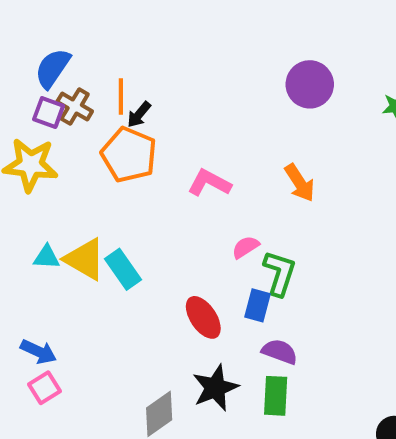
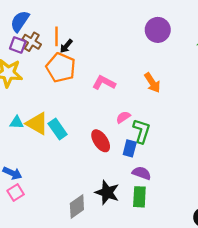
red ellipse: (203, 317) -> (101, 141), moved
black star: (215, 388) -> (107, 192), turned -30

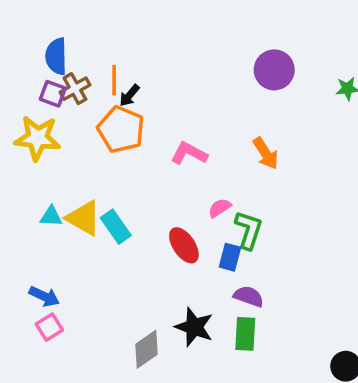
blue semicircle: (20, 21) -> (56, 56), turned -35
brown cross: (32, 42) -> (75, 89), turned 30

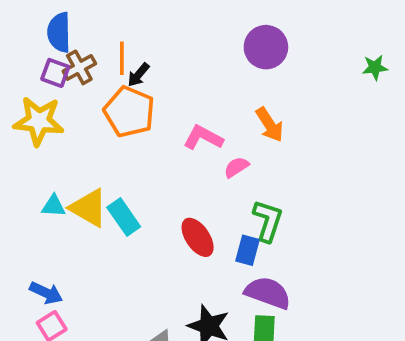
purple circle: (274, 70) -> (266, 47), moved
orange arrow: (266, 153) -> (270, 125), moved
pink semicircle: (220, 208) -> (236, 167), moved
purple semicircle: (249, 296) -> (268, 293), size x1.4

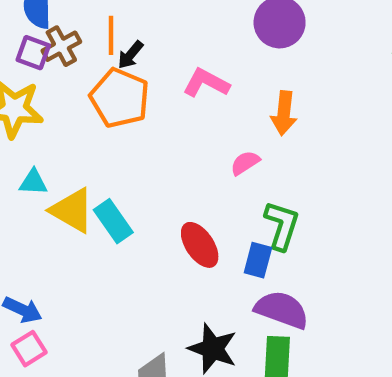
orange arrow: (270, 125) -> (284, 113), turned 39
pink L-shape: (203, 138) -> (206, 83), moved
cyan triangle: (54, 206) -> (33, 182), moved

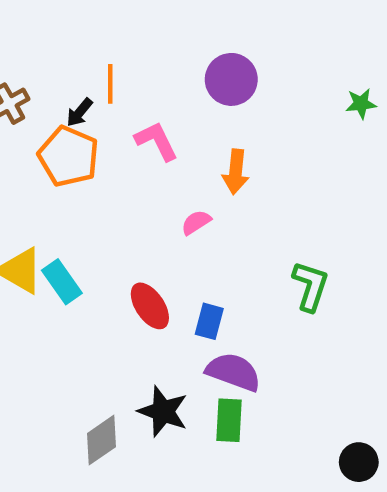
orange line: (111, 35) -> (110, 84), moved
pink L-shape: (206, 83) -> (156, 141), turned 36
green L-shape: (282, 225) -> (310, 286), moved

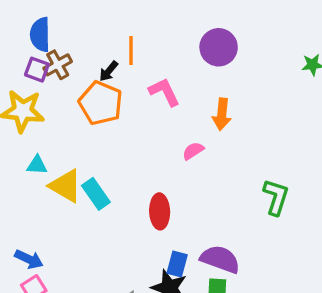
red ellipse: (150, 306) -> (160, 211), turned 32
blue rectangle: (209, 321) -> (177, 264), moved

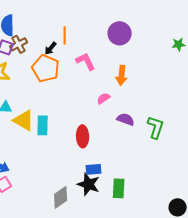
cyan rectangle: (96, 194) -> (43, 125), turned 36
purple semicircle: (220, 259) -> (126, 119), moved, size x0.7
blue rectangle: (177, 264) -> (94, 169), turned 70

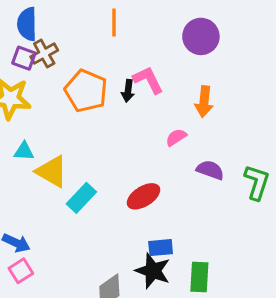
orange line: (65, 35) -> (114, 22), moved
black arrow: (51, 48) -> (128, 91), moved, turned -32
cyan rectangle: (43, 125) -> (81, 198), moved, turned 42
red ellipse: (83, 136) -> (143, 196), turned 60

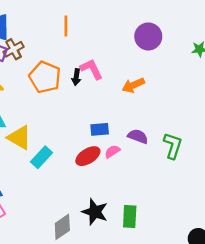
purple circle: (201, 36) -> (148, 36), moved
orange arrow: (204, 102) -> (133, 85), turned 60
pink semicircle: (176, 137) -> (112, 151), moved
blue rectangle: (161, 248) -> (100, 129), moved

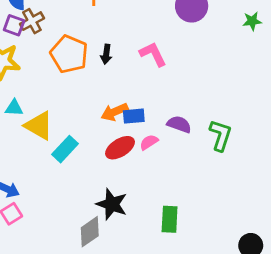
pink L-shape: (91, 69) -> (153, 54), moved
orange arrow: (133, 85) -> (115, 112), moved
black star: (95, 212) -> (112, 204), moved

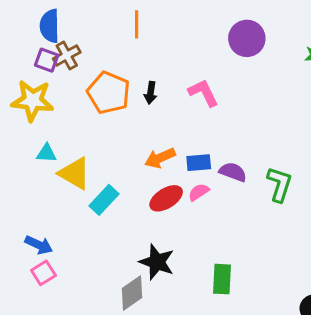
blue rectangle: (134, 116) -> (199, 163), moved

